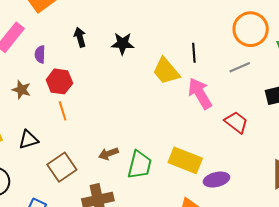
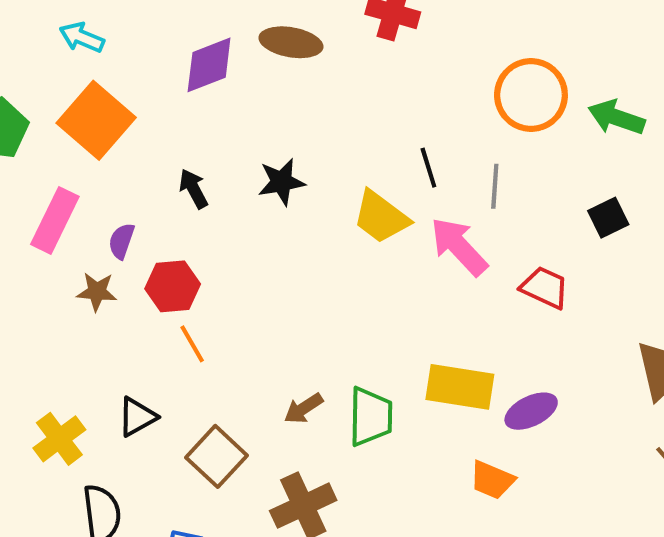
purple semicircle: (40, 54) -> (122, 241), turned 30
gray line: (240, 67) -> (495, 186), moved, turned -50
brown star: (21, 90) -> (97, 292), moved

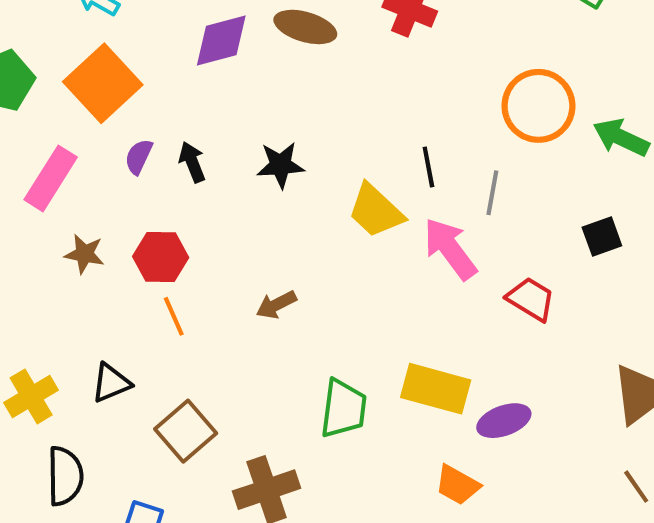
purple semicircle: (122, 241) -> (139, 157), moved
brown arrow: (304, 408) -> (276, 305), moved

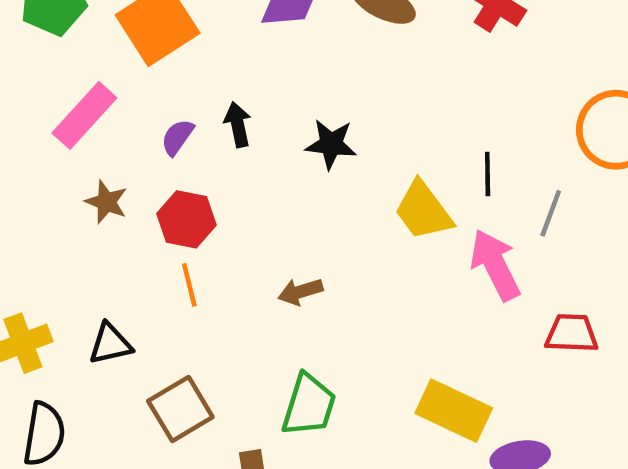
purple semicircle: (139, 157) -> (177, 137), moved
red trapezoid: (531, 299) -> (572, 333), turned -39
green trapezoid: (343, 408) -> (309, 405), moved

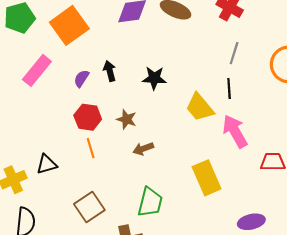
brown star: (106, 202) -> (127, 119), moved
gray line: (551, 213) -> (234, 53), moved
black triangle: (110, 344) -> (47, 164), moved
yellow rectangle: (454, 411) -> (207, 178), moved, turned 44

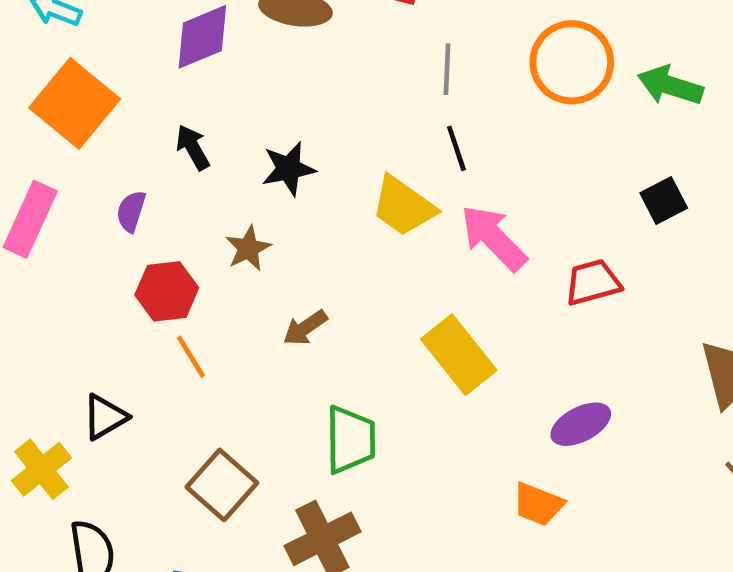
black arrow: (110, 71) -> (193, 147), moved
brown star: (127, 119) -> (248, 248), moved, turned -30

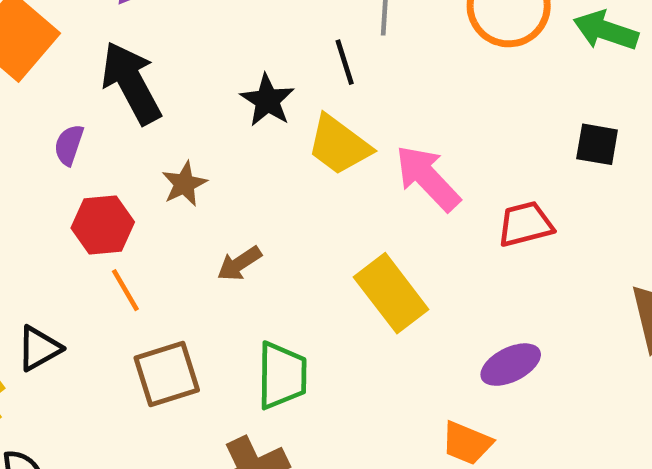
black arrow: (193, 147) -> (131, 83), size x1.8
black line: (456, 148) -> (345, 62), moved
black star: (289, 169) -> (267, 100), moved, turned -30
black square: (664, 201) -> (597, 144), turned 36
brown square: (222, 485) -> (167, 374), moved, turned 30

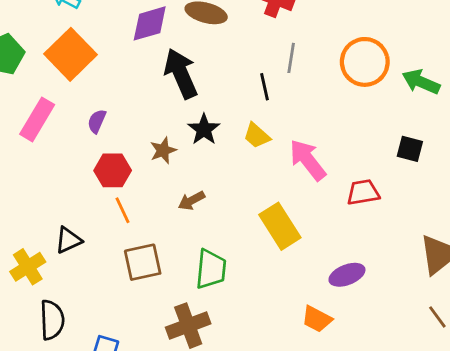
black arrow: (131, 83) -> (181, 73), moved
black star: (267, 100) -> (204, 129), moved
yellow trapezoid: (339, 145) -> (257, 136), size x0.7

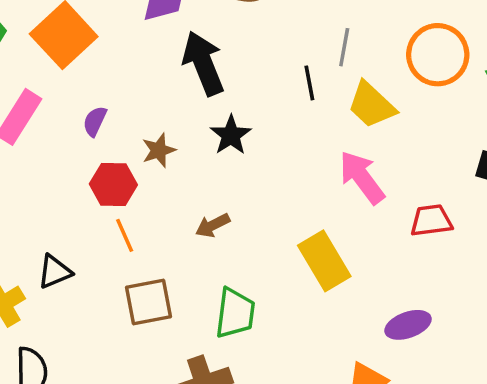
yellow trapezoid: (257, 136) -> (371, 105), moved, size x1.4
brown star: (163, 150) -> (159, 150), moved

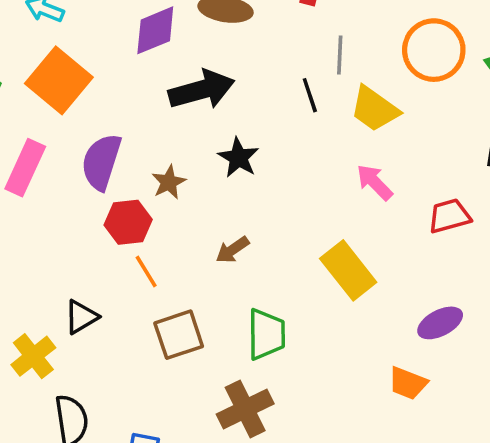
black arrow: (203, 63) -> (202, 90), turned 104
purple semicircle: (95, 121) -> (101, 162), size x1.8
pink arrow: (362, 177) -> (375, 182), size x0.7

